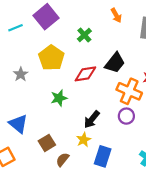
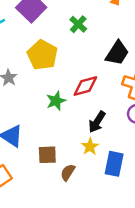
red diamond: (85, 74) -> (85, 86), moved
brown square: (47, 143) -> (47, 155), turned 35

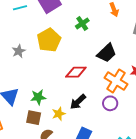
green star: (56, 101) -> (38, 97), moved
yellow star: (90, 147) -> (59, 114), moved

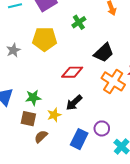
yellow pentagon: (49, 40) -> (45, 39), turned 30
purple circle: (110, 103) -> (102, 128), moved

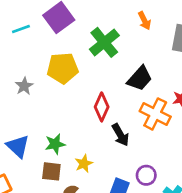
green cross: (79, 22) -> (104, 42), size x1.6
red diamond: (72, 72) -> (102, 107), turned -60
black arrow: (74, 103) -> (120, 135), moved, turned -72

